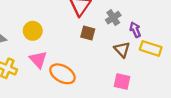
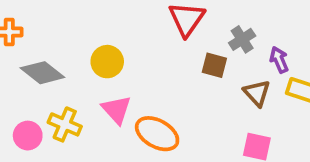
brown square: (88, 33) -> (214, 65), moved

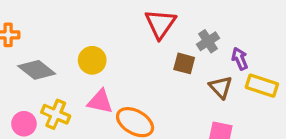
pink triangle: (116, 110) -> (100, 102), turned -36

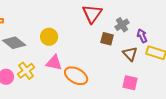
yellow cross: (56, 114) -> (26, 71), turned 30

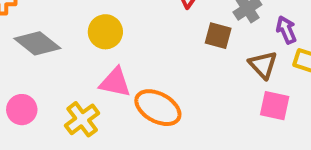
yellow cross: (26, 71) -> (82, 119), moved
pink square: (130, 83) -> (275, 106), moved

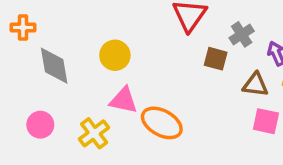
gray diamond: (37, 43) -> (54, 66), turned 42
brown triangle: (263, 65) -> (255, 85), turned -40

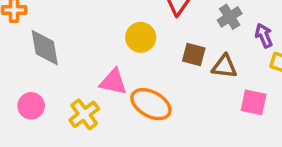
yellow circle: (115, 55) -> (141, 37), moved
brown square: (216, 59) -> (194, 54), moved
brown triangle: (255, 85) -> (225, 66), moved

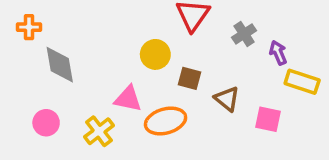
brown square: (194, 54) -> (189, 78), moved
brown triangle: (225, 66) -> (227, 99), moved, turned 32
orange ellipse: (151, 104) -> (166, 121), turned -45

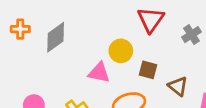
gray diamond: (60, 65) -> (56, 37), moved, turned 64
pink triangle: (128, 99) -> (99, 73), moved

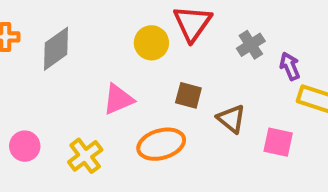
yellow circle: (121, 51) -> (151, 43), moved
pink triangle: (99, 73) -> (118, 99), turned -35

